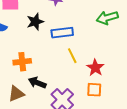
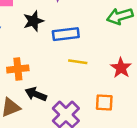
yellow line: (72, 56) -> (78, 62), turned -56
red star: (95, 68) -> (121, 68), moved

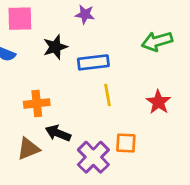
yellow line: (78, 62) -> (108, 95), turned 72
orange square: (104, 103) -> (126, 143), moved

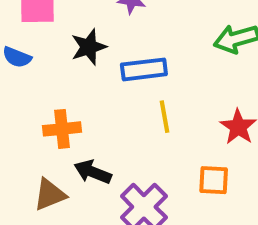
orange square: (126, 143) -> (214, 180), moved

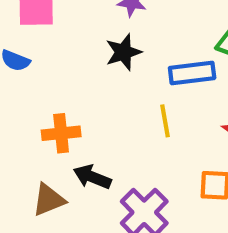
black star: (89, 47) -> (123, 52), moved
blue rectangle: (144, 69) -> (192, 73), moved

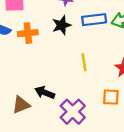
blue rectangle: (192, 73) -> (94, 20), moved
orange cross: (61, 133) -> (28, 33), moved

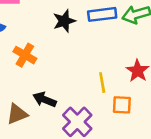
orange cross: (28, 33) -> (25, 55), moved, turned 36
yellow line: (84, 62) -> (102, 83), moved

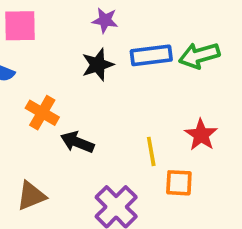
black arrow: (45, 100) -> (77, 142), moved

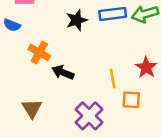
brown triangle: (31, 196) -> (32, 108), turned -40

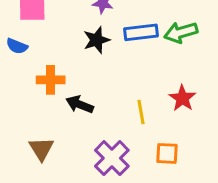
orange cross: (39, 52) -> (51, 80), turned -30
orange square: (131, 100) -> (167, 153), moved

